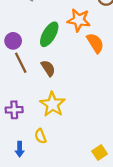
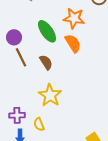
green ellipse: (49, 34) -> (47, 31), turned -65
orange semicircle: (95, 43) -> (73, 43), moved
purple cross: (14, 110) -> (17, 115), moved

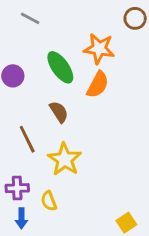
orange semicircle: (73, 43) -> (98, 85), turned 60
brown line: (21, 57) -> (27, 139), moved

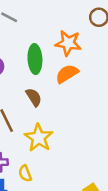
green ellipse: (60, 67) -> (35, 59), turned 32
orange semicircle: (98, 85) -> (67, 74), turned -150

